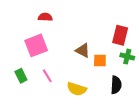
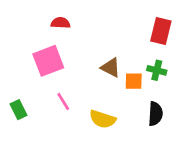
red rectangle: (120, 35) -> (161, 31), moved
green cross: (127, 57) -> (157, 70), moved
green rectangle: (21, 76) -> (18, 110), moved

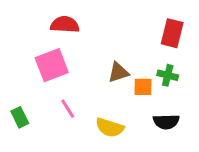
red semicircle: (61, 23) -> (65, 25), size x1.4
brown triangle: (111, 68) -> (118, 72), turned -45
black semicircle: (155, 114) -> (166, 122), turned 85

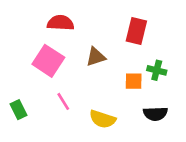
red rectangle: (172, 33) -> (136, 31), moved
pink square: (52, 65) -> (48, 61), turned -36
brown triangle: (118, 72) -> (96, 57), moved

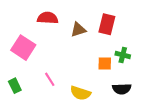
brown triangle: (96, 57) -> (78, 30), moved
pink square: (48, 61) -> (23, 48), moved

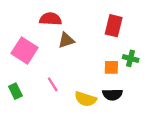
brown triangle: (78, 30) -> (66, 40), moved
black semicircle: (122, 89) -> (113, 95), moved

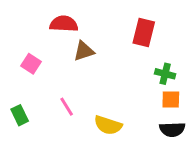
pink square: (25, 51) -> (31, 64), size x0.6
orange square: (111, 67) -> (171, 99), moved
black semicircle: (113, 95) -> (172, 129), moved

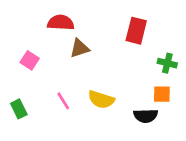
green cross: (165, 74) -> (167, 63), moved
yellow semicircle: (108, 125) -> (101, 100), moved
black semicircle: (172, 129) -> (146, 116), moved

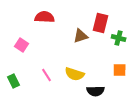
brown triangle: (80, 48) -> (81, 36), moved
green cross: (167, 63) -> (119, 38), moved
black semicircle: (146, 116) -> (96, 91), moved

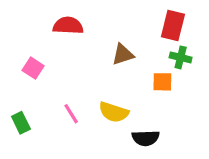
red rectangle: (101, 23) -> (173, 26), moved
orange square: (120, 70) -> (162, 82), moved

